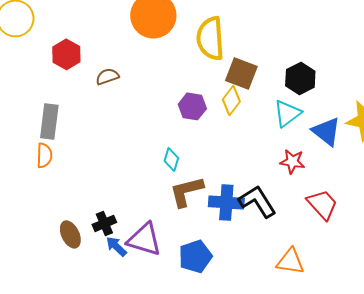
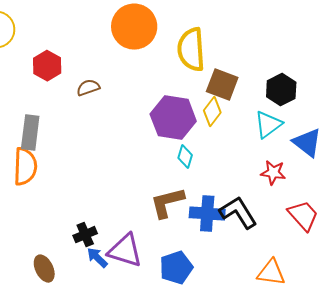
purple hexagon: (192, 106) -> (173, 118), size x1.6
orange semicircle: (44, 155) -> (25, 167), size x1.5
cyan diamond: (171, 159) -> (185, 157), moved
brown ellipse: (70, 234) -> (44, 269), moved

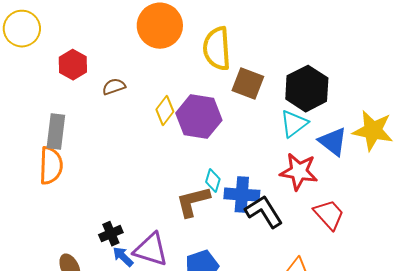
black hexagon: (281, 90) -> (307, 89), size x1.4
yellow diamond: (212, 112) -> (165, 111), moved
cyan diamond: (185, 157) -> (213, 181), moved
red star: (273, 173) -> (299, 172), size x1.5
blue cross: (207, 214) -> (242, 195), moved

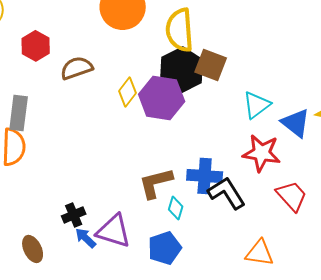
brown semicircle: (114, 87) -> (77, 68), size x1.4
black hexagon: (307, 89) -> (182, 70), moved
cyan diamond: (213, 181) -> (176, 208), moved

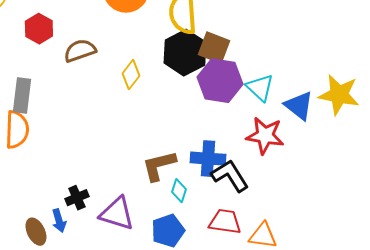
purple hexagon: (162, 98) -> (220, 81), moved
cyan triangle: (257, 105) -> (260, 88), turned -40
red trapezoid: (292, 196) -> (225, 222), moved, turned -40
blue arrow: (86, 238) -> (59, 221), moved, turned -150

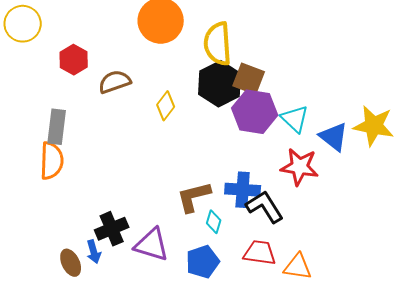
black cross: (77, 198) -> (112, 229), size x1.4

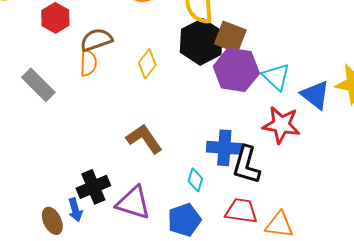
gray rectangle: (57, 127) -> (38, 85), turned -52
orange semicircle: (52, 161) -> (88, 63), moved, size x0.7
brown L-shape: (194, 197) -> (144, 139), moved, turned 69
black L-shape: (265, 207) -> (246, 165), turned -132

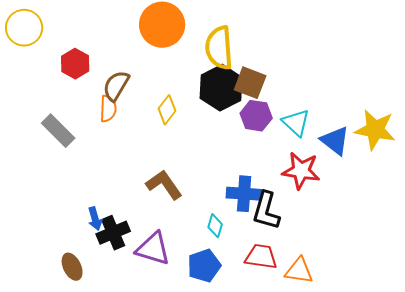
brown semicircle: (96, 40) -> (116, 86), turned -40
purple hexagon: (236, 70) -> (256, 116), size x0.7
blue arrow: (75, 210) -> (95, 219), moved

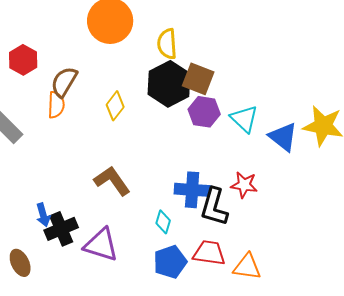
yellow semicircle: (219, 48) -> (167, 44), size x0.7
red star: (301, 171) -> (244, 185), moved, size x0.7
blue pentagon: (204, 266) -> (170, 262), moved

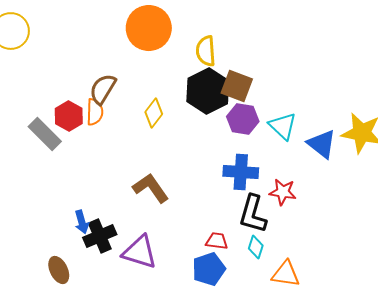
red hexagon: (23, 60) -> (69, 116), moved
blue cross: (192, 190) -> (241, 172), moved
cyan diamond: (163, 222) -> (256, 247), moved
red trapezoid: (209, 253) -> (217, 241), moved, size x0.7

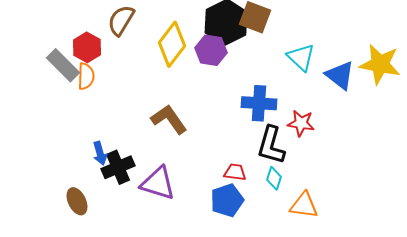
orange semicircle: (95, 112) -> (86, 76), moved
yellow diamond: (154, 113) -> (172, 44), size x1.5
purple hexagon: (243, 119) -> (211, 50), moved

